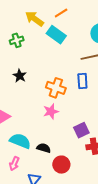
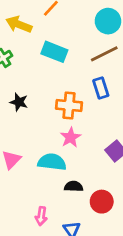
cyan rectangle: (56, 35) -> (54, 52), moved
cyan semicircle: (20, 141) -> (52, 162), moved

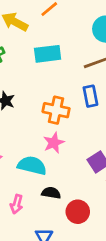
cyan rectangle: (54, 52) -> (48, 54), turned -35
pink arrow: (41, 216) -> (17, 204), moved

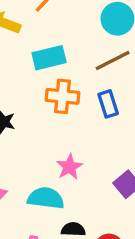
orange cross: (56, 110) -> (62, 96), moved

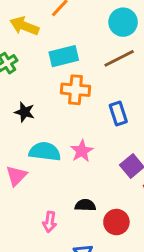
blue rectangle: (108, 104) -> (118, 113), moved
cyan semicircle: (46, 198) -> (45, 151), moved

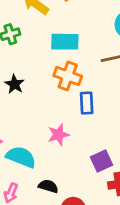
blue rectangle: (118, 113) -> (87, 103), moved
cyan semicircle: (45, 151) -> (21, 157), moved

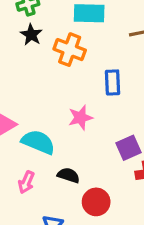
orange cross: (68, 76) -> (70, 50), moved
black star: (15, 84) -> (31, 35), moved

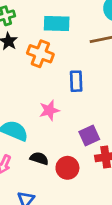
red circle: (96, 202) -> (67, 168), moved

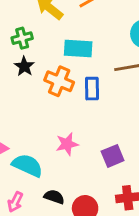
blue rectangle: (76, 81) -> (92, 89), moved
purple square: (89, 136) -> (113, 156), moved

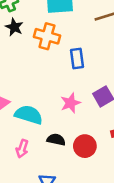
blue rectangle: (92, 89) -> (77, 58), moved
pink star: (67, 144) -> (70, 103), moved

